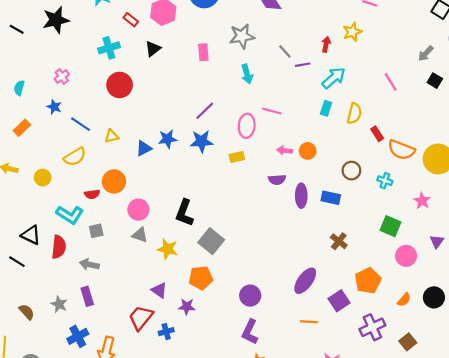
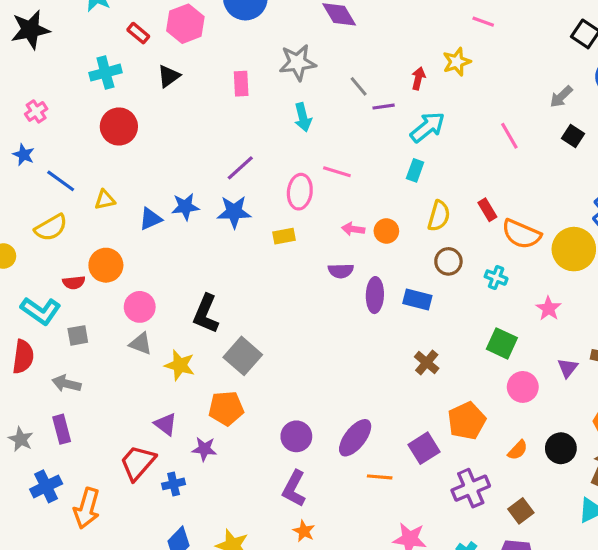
yellow semicircle: (354, 113) -> (439, 216), moved
purple ellipse: (305, 281) -> (355, 438), moved

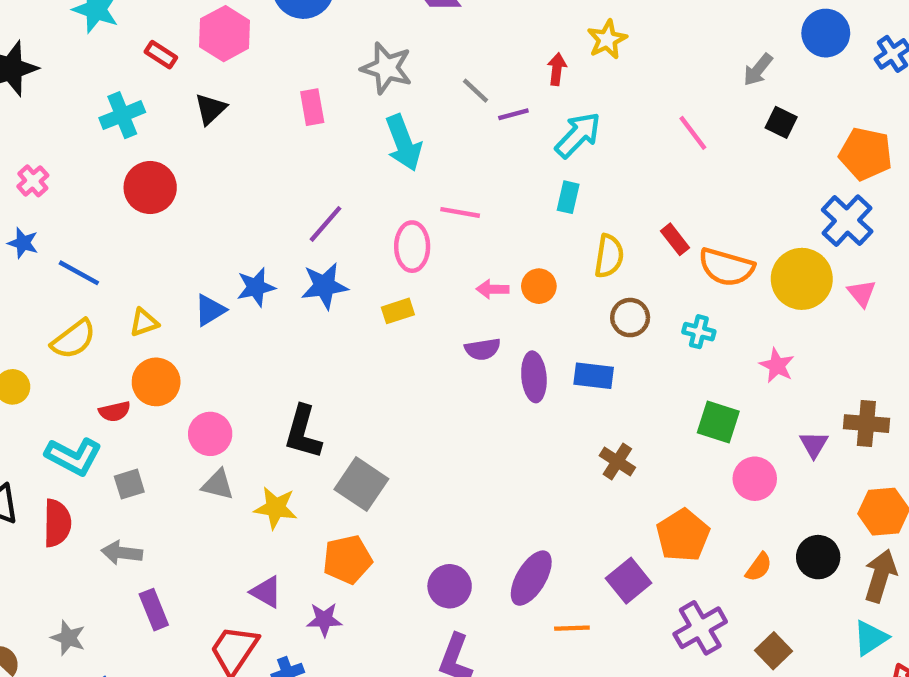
gray star: (297, 63) -> (387, 68), turned 30
cyan arrow: (303, 117) -> (403, 143), size x1.4
yellow triangle: (105, 200) -> (144, 322), moved
purple rectangle: (62, 429) -> (154, 610), moved

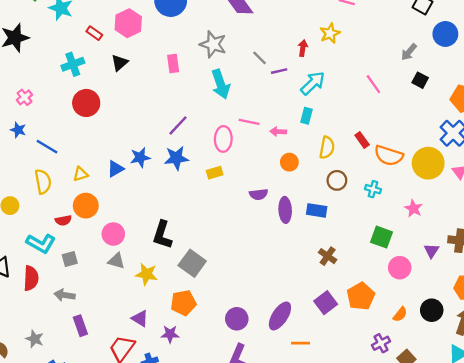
pink arrow: (493, 289) -> (278, 132), moved
yellow semicircle: (73, 339) -> (43, 182), turned -65
purple square: (629, 581) -> (326, 303), moved
purple cross: (700, 628) -> (381, 343), moved, size x0.7

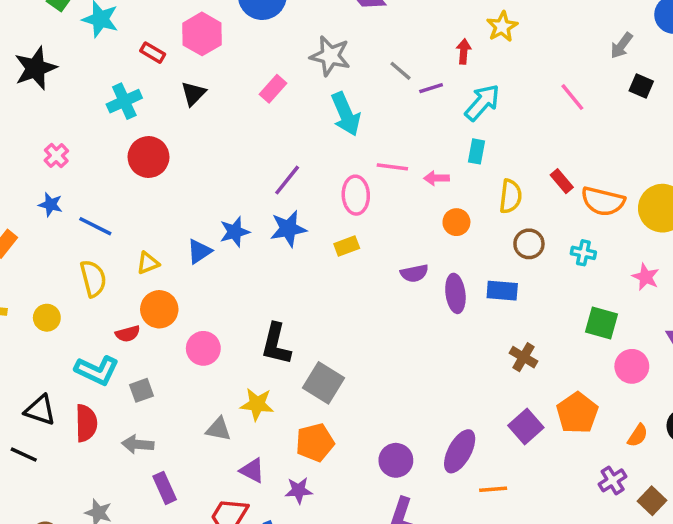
pink rectangle: (173, 64) -> (273, 89), turned 54
gray triangle: (116, 261) -> (219, 429), moved

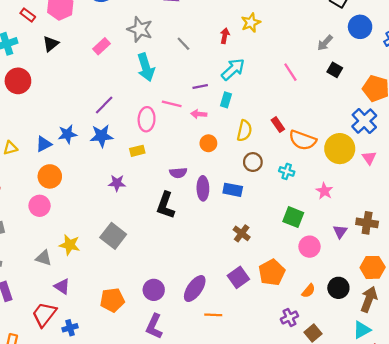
purple line: (431, 88) -> (200, 86), moved
orange circle: (159, 309) -> (50, 176), moved
black L-shape: (276, 344) -> (166, 205), moved
orange pentagon: (315, 443) -> (112, 300), moved
purple star: (299, 490) -> (117, 183), moved

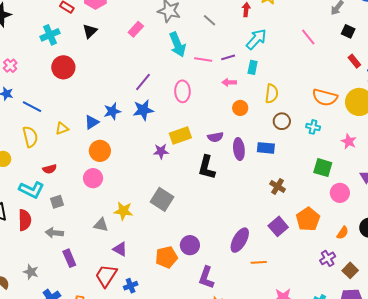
pink line: (172, 104) -> (203, 59), moved
red rectangle: (278, 125) -> (354, 61), moved
yellow rectangle: (137, 151) -> (180, 135), moved, size x1.5
purple circle: (154, 290) -> (190, 245), moved

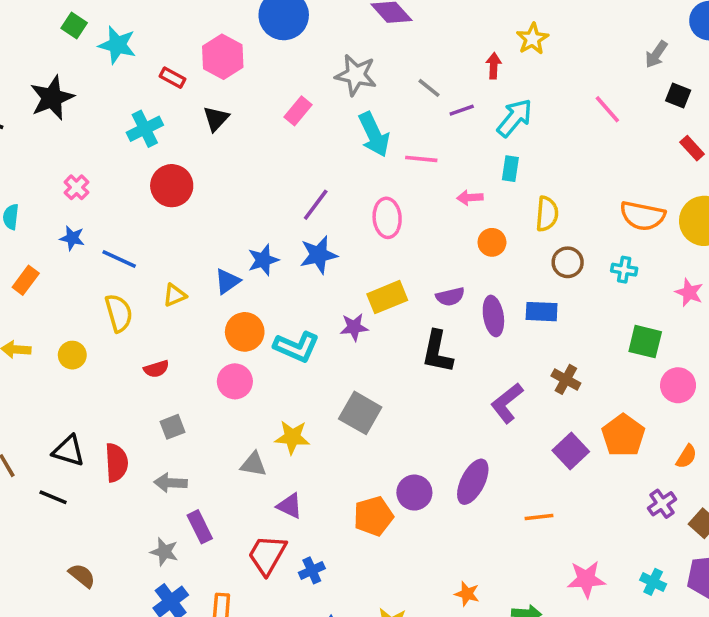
purple line: (228, 57) -> (462, 110), moved
cyan L-shape: (31, 190) -> (296, 347), moved
purple ellipse: (240, 240) -> (473, 482), moved
gray star: (31, 272) -> (164, 552), moved
purple L-shape: (206, 278) -> (507, 403), moved, turned 35

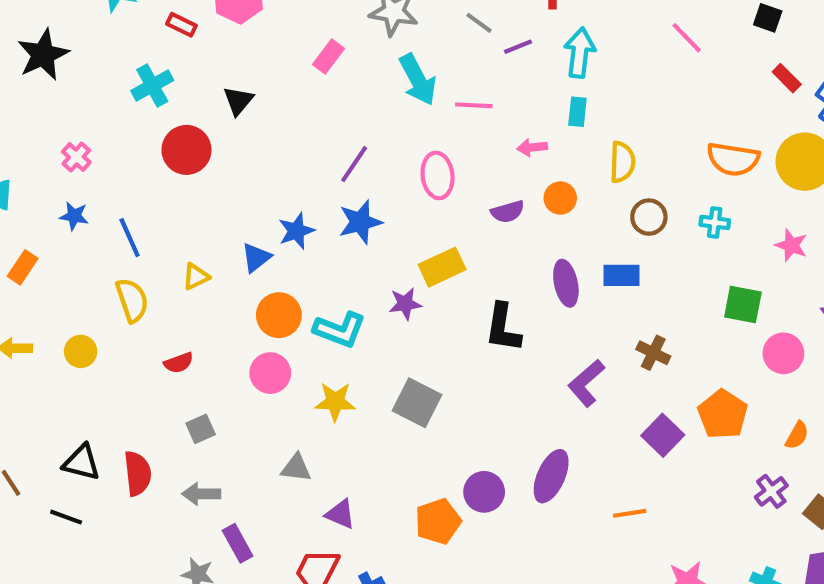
cyan arrow: (515, 118) -> (580, 53), turned -30
black triangle: (216, 119) -> (238, 101), moved
blue line: (119, 259) -> (130, 238), turned 44
purple semicircle: (450, 297) -> (508, 212), moved
yellow star: (292, 437) -> (335, 402), moved

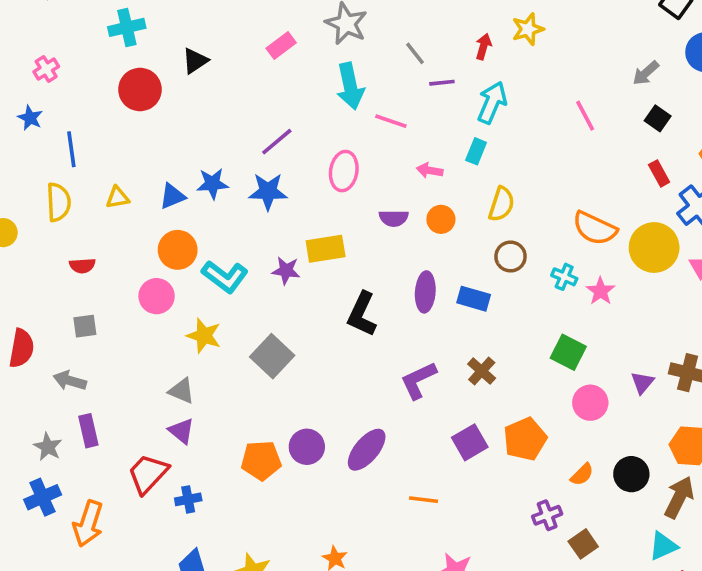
pink star: (791, 245) -> (601, 291), moved
gray triangle: (296, 468) -> (182, 391), moved

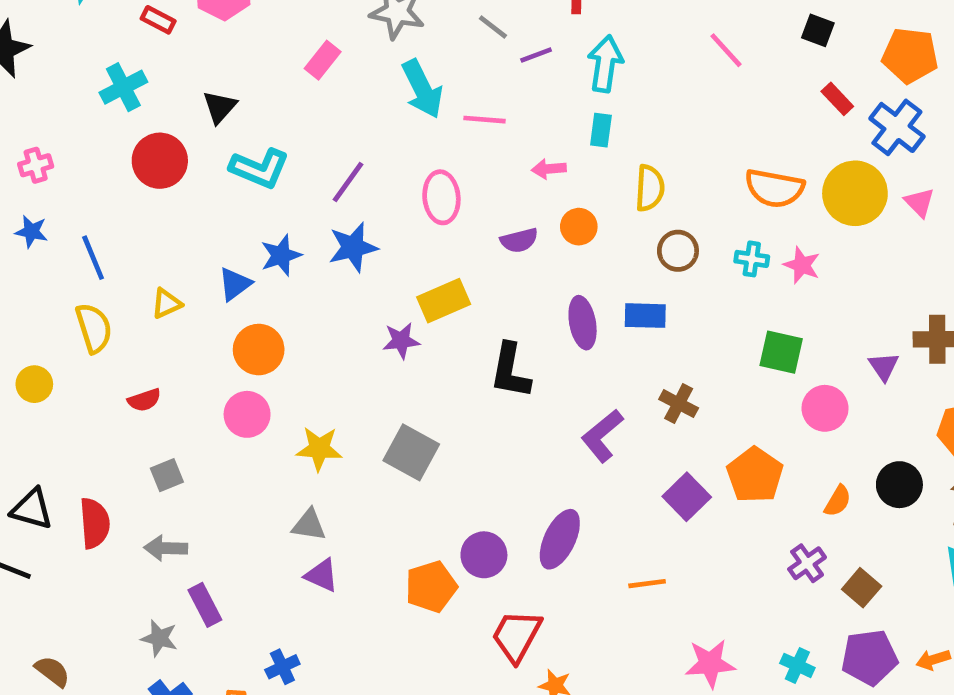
pink cross: (46, 69) -> (36, 165), turned 30
cyan L-shape: (225, 277) -> (259, 168), moved
red trapezoid: (148, 474) -> (517, 636), moved
blue cross: (188, 499) -> (282, 667), moved

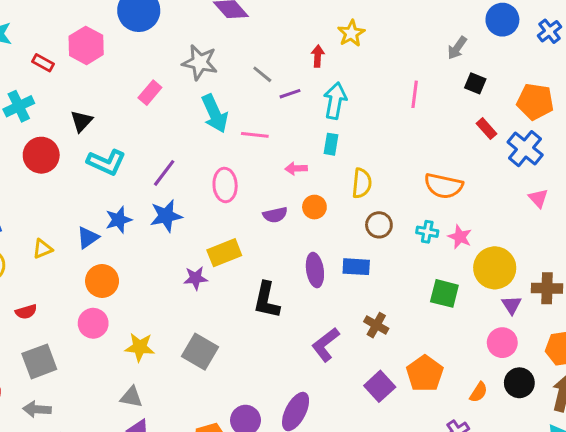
pink line: (726, 50) -> (415, 94), turned 48
yellow circle: (855, 193) -> (495, 268), moved
pink circle: (825, 408) -> (502, 343), moved
gray square: (167, 475) -> (39, 361), size x1.6

